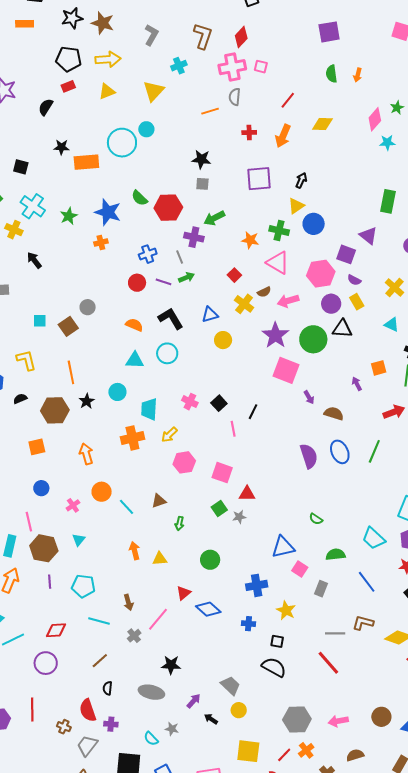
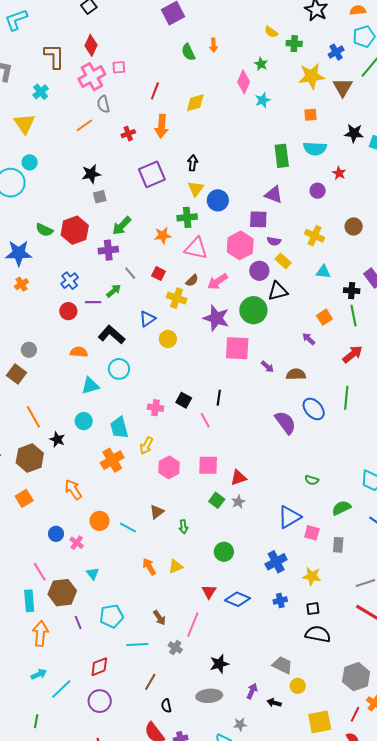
gray line: (180, 257) -> (130, 273), moved
blue circle: (41, 488) -> (56, 534), moved

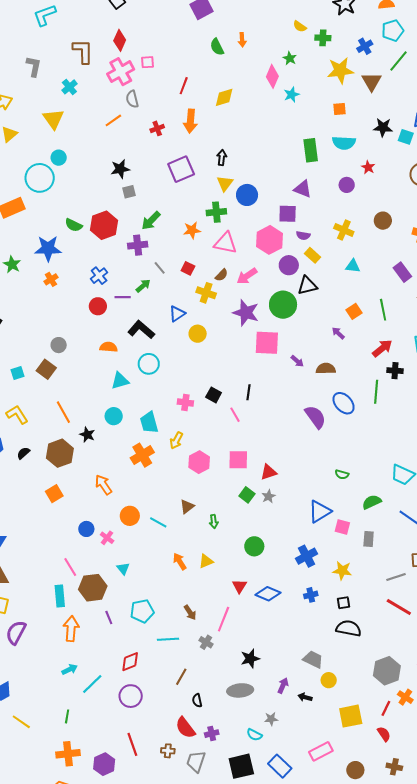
black cross: (352, 291) -> (395, 371), moved

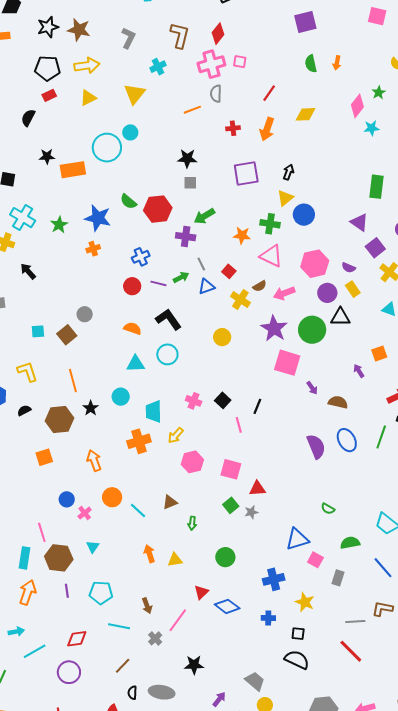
purple square: (288, 214) -> (375, 248), moved, turned 36
blue triangle: (177, 314) -> (206, 287), moved
gray ellipse: (240, 690) -> (162, 692), moved

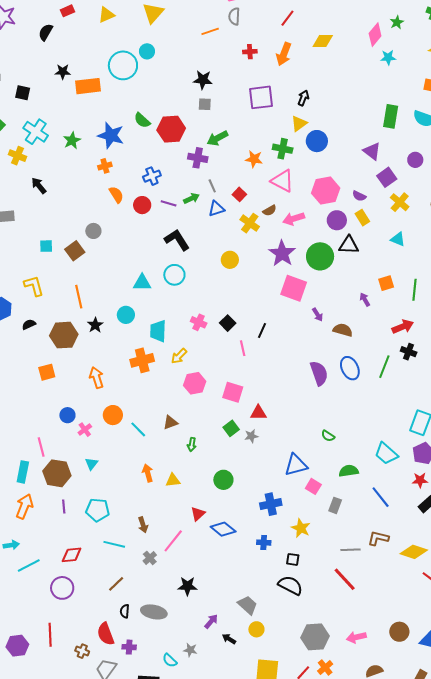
orange semicircle: (133, 328) -> (116, 195), moved, turned 36

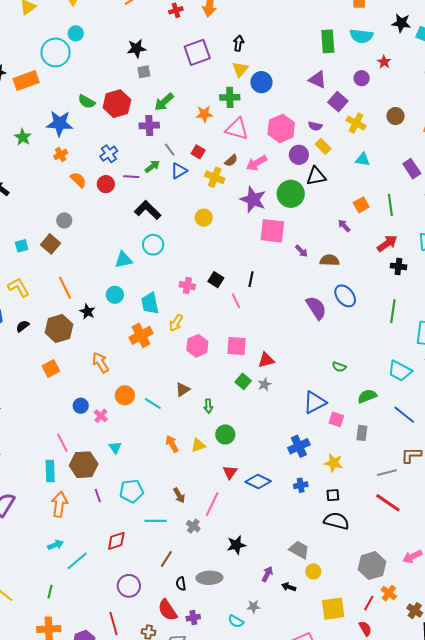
green line: (384, 367) -> (393, 311), moved
green circle: (223, 480) -> (225, 434), moved
purple circle: (62, 588) -> (129, 586), moved

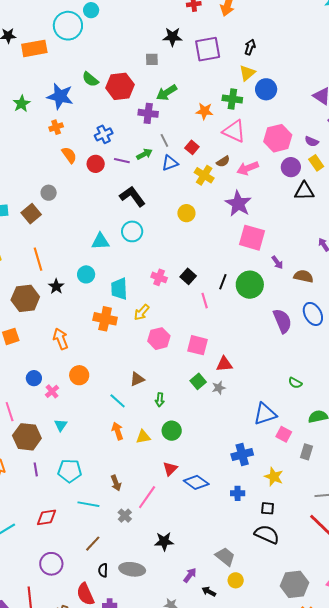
black star: (137, 48) -> (172, 37), moved
green circle: (291, 194) -> (250, 285), moved
orange cross: (141, 335) -> (105, 319), turned 30
cyan line: (153, 404) -> (118, 401), moved

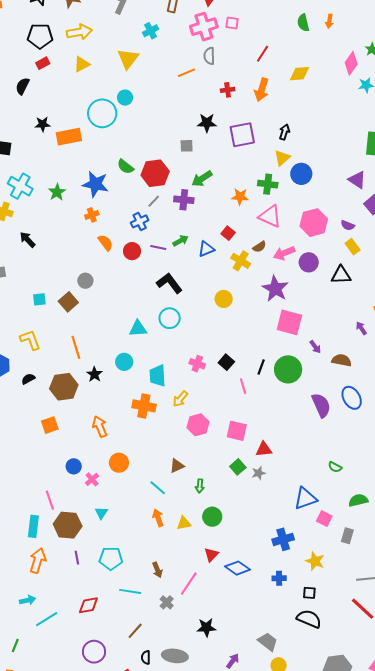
gray line: (164, 140) -> (154, 201), moved, turned 72
purple circle: (291, 167) -> (309, 262), moved

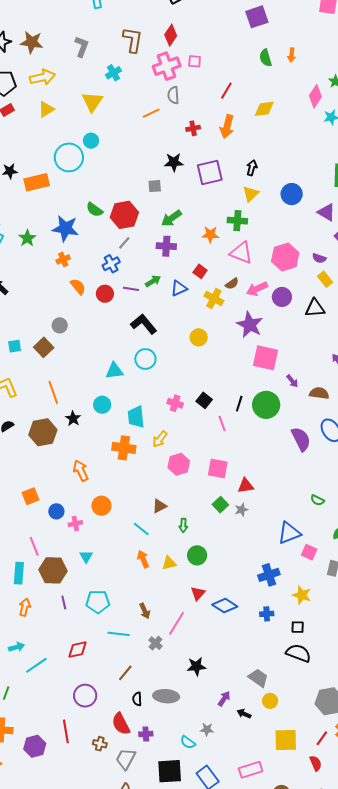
blue circle: (301, 174) -> (292, 194), moved
purple cross: (184, 200) -> (166, 246), moved
orange square: (50, 425) -> (31, 496), moved
pink cross: (92, 479) -> (75, 524), turned 32
orange arrow: (38, 561) -> (25, 607), size x0.7

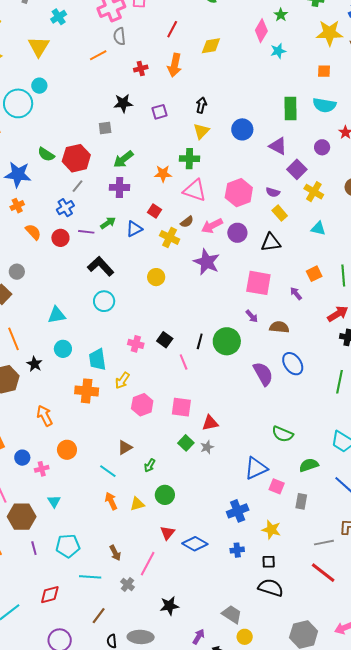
purple square: (210, 172) -> (160, 112), size x0.6
pink square: (265, 358) -> (258, 283), moved
cyan triangle: (114, 371) -> (57, 315), moved
green semicircle: (317, 500) -> (283, 434), size x1.5
green arrow: (183, 525) -> (150, 465), turned 32

